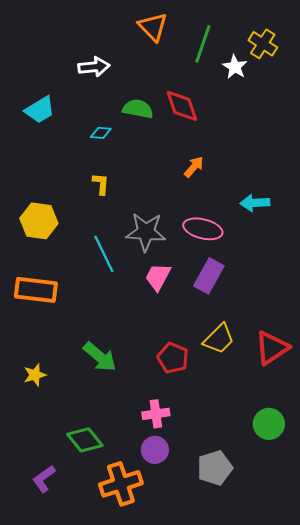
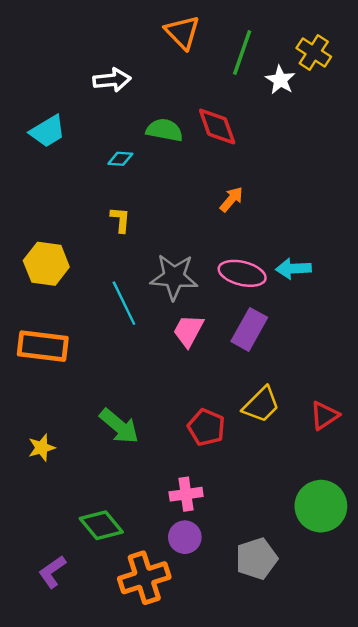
cyan arrow: (255, 203) -> (293, 269), moved
red triangle: (272, 348) -> (324, 415), size x0.7
green circle: (269, 424) -> (321, 506), size x1.4

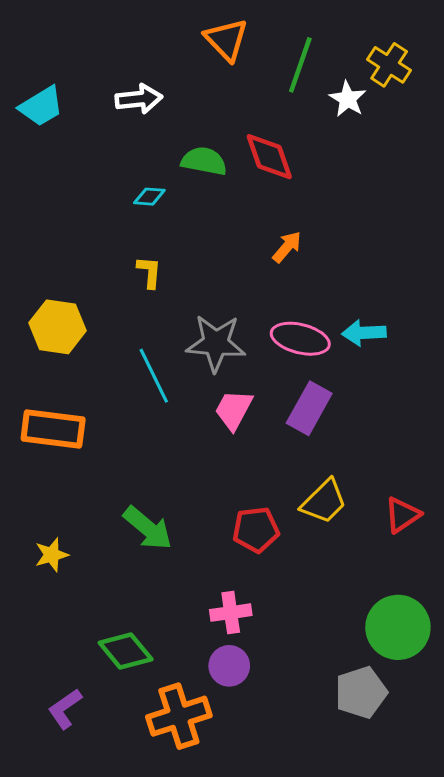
cyan trapezoid: (48, 131) -> (41, 106), moved
red pentagon: (206, 427) -> (256, 530), turned -30
gray pentagon: (256, 559) -> (361, 692), moved

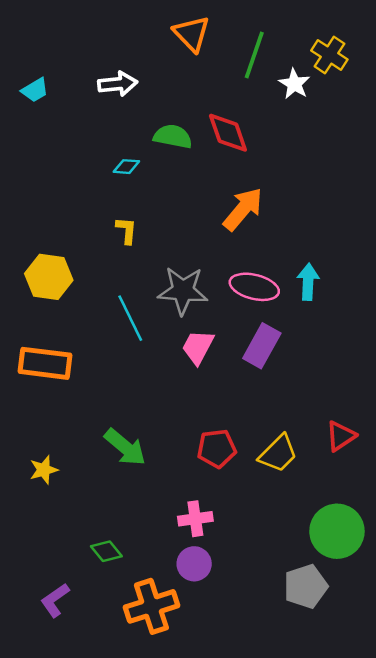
cyan trapezoid: (41, 106) -> (35, 90), size x0.7
orange arrow: (287, 247) -> (243, 209), size x1.6
cyan arrow: (364, 333) -> (308, 282), turned 96
yellow trapezoid: (324, 502) -> (278, 454), moved
green diamond: (126, 651) -> (106, 551), size x0.7

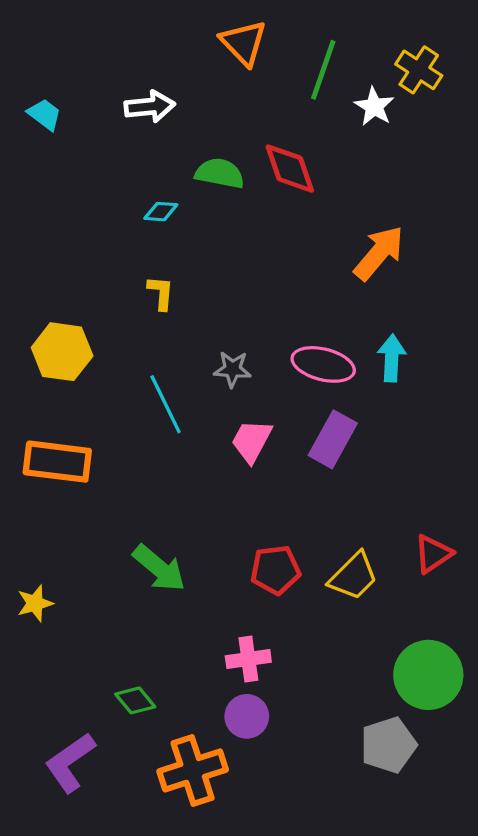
cyan trapezoid: (35, 90) -> (45, 114), turned -112
orange arrow: (243, 209) -> (379, 253), moved
gray star: (183, 291) -> (232, 369), size x0.6
yellow star: (44, 470) -> (35, 603), moved
purple L-shape: (55, 600) -> (70, 763), size x1.4

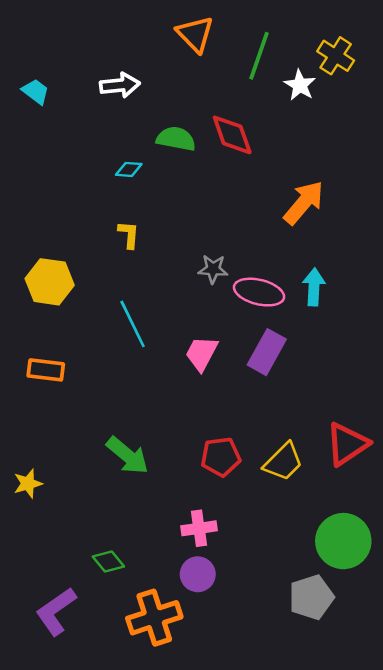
gray star: (232, 369) -> (213, 269), moved
orange rectangle: (57, 462) -> (46, 370), size x0.7
red triangle: (433, 554) -> (347, 444), size x1.4

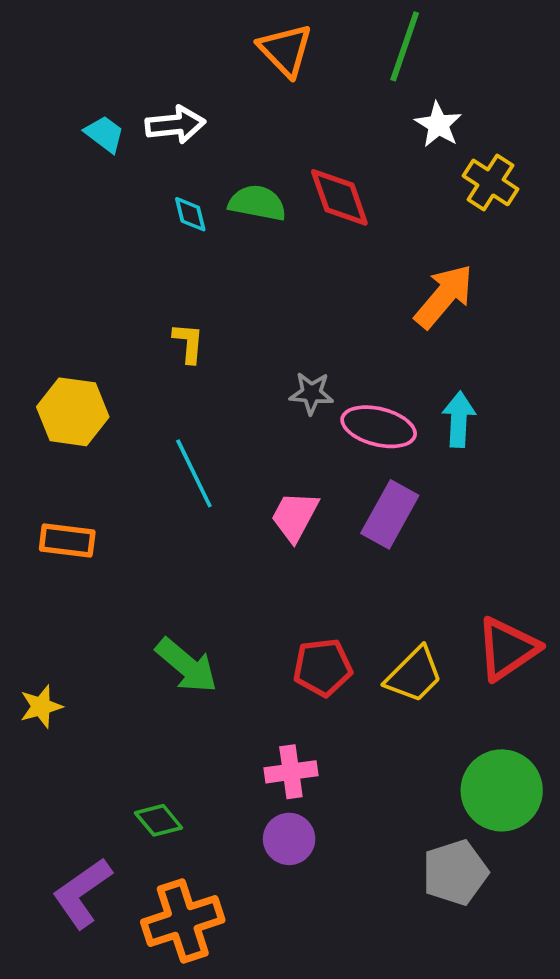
green line: (259, 56) -> (405, 46), moved
yellow cross: (336, 56) -> (491, 182), moved
cyan trapezoid: (36, 92) -> (104, 134), moved
cyan diamond: (129, 169) -> (190, 214), moved, turned 72
orange cross: (154, 618) -> (183, 921), moved

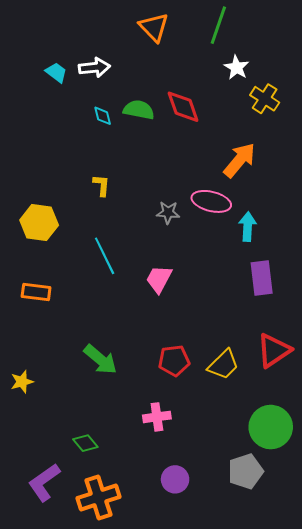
pink ellipse: (379, 427) -> (211, 201), moved
purple rectangle: (390, 514) -> (262, 278), moved, turned -36
purple circle: (289, 839) -> (175, 479), moved

